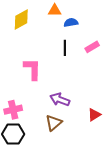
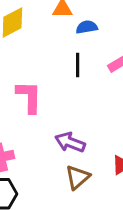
brown triangle: (54, 123) -> (78, 177), moved

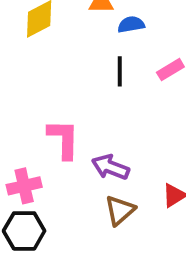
pink L-shape: (29, 97) -> (63, 139), moved

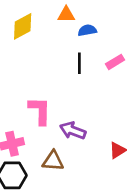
brown triangle: (120, 210) -> (53, 161), moved, turned 45

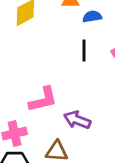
pink L-shape: (40, 111) -> (43, 100), turned 76

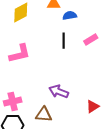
pink L-shape: (43, 100) -> (20, 54), moved

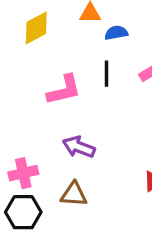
pink L-shape: (20, 54) -> (64, 90), moved
purple arrow: (59, 92) -> (79, 147), moved

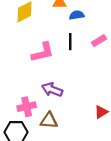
pink cross: (23, 173) -> (27, 107), moved

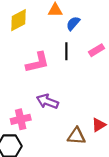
blue semicircle: (77, 15) -> (73, 23), turned -40
brown triangle: (49, 120) -> (76, 136), moved

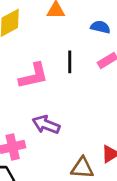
blue semicircle: (73, 23) -> (100, 27), moved, turned 64

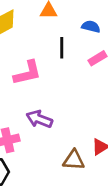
black line: (70, 62) -> (62, 48), moved

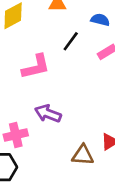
black line: (62, 48) -> (71, 41), turned 36

